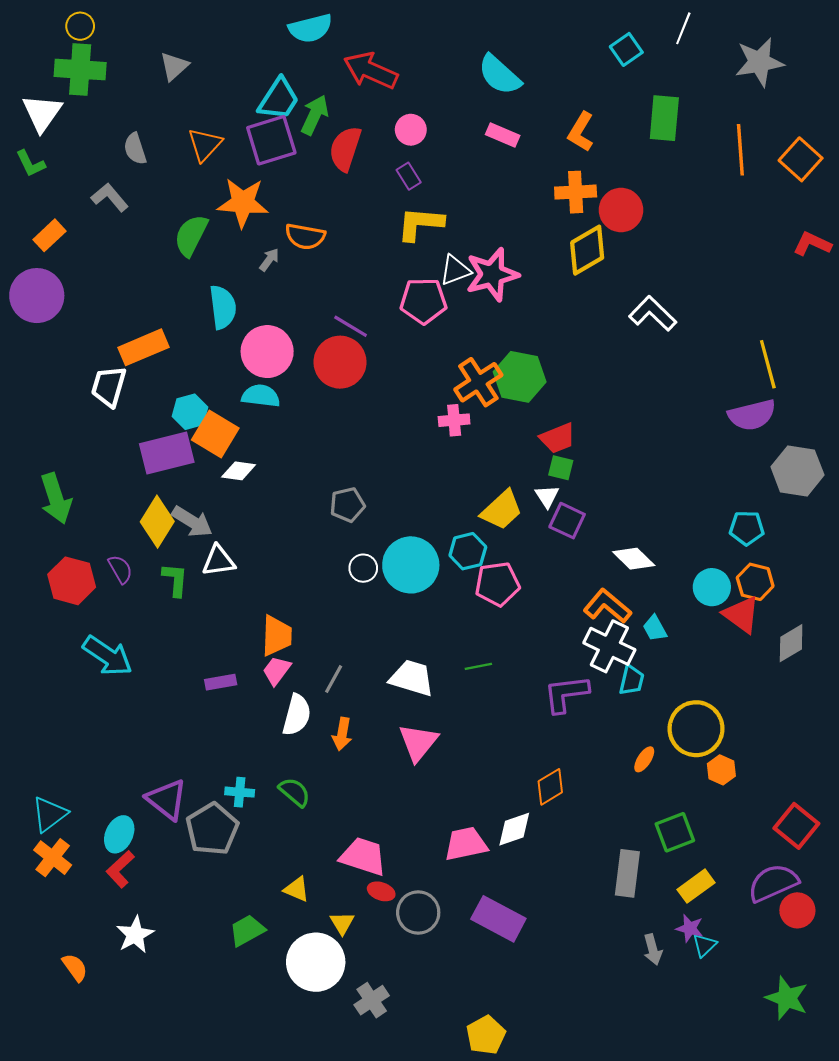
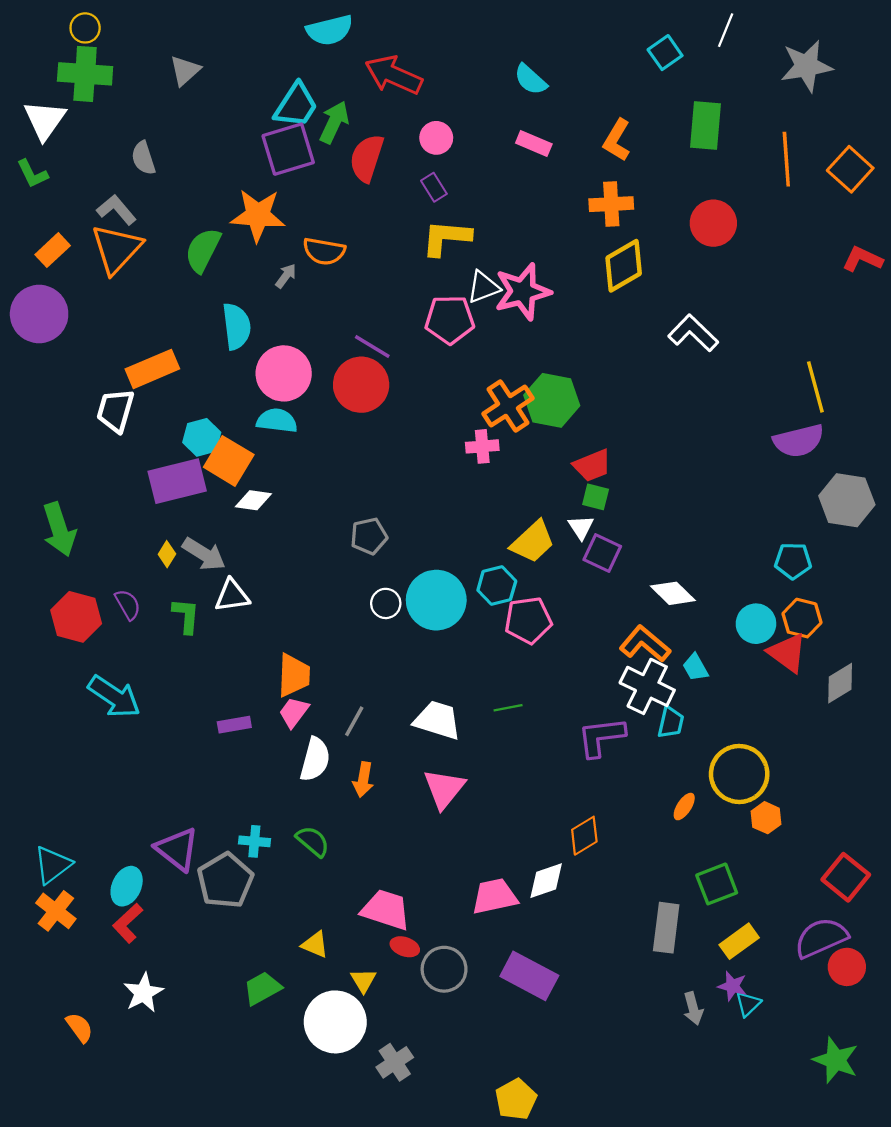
cyan semicircle: (500, 75) -> (530, 80), size x0.7
orange triangle: (205, 145) -> (116, 249), moved, size x1.4
red circle: (621, 210) -> (713, 223), moved
yellow diamond: (157, 522) -> (167, 554), size x0.5

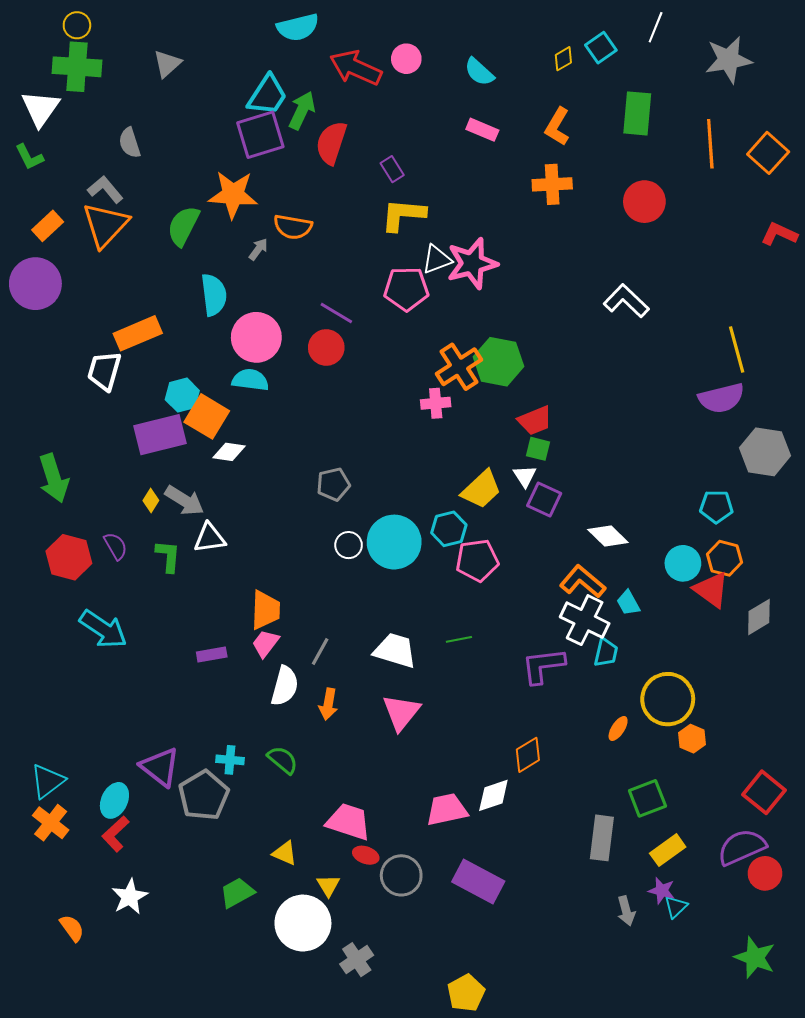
pink circle: (436, 138) -> (406, 59), moved
yellow diamond: (624, 266) -> (563, 59), moved, size x0.5
red circle: (361, 385) -> (326, 347), size x0.7

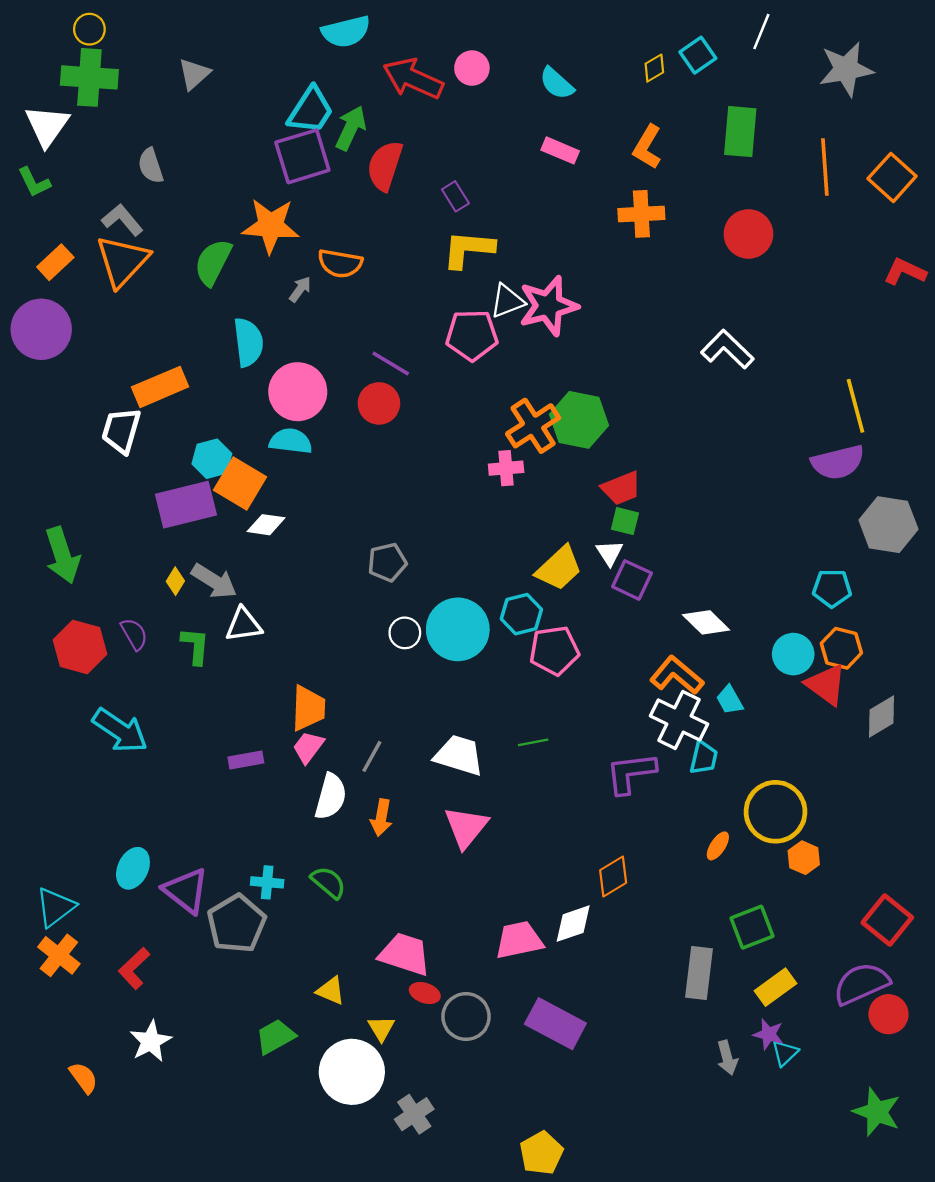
cyan ellipse: (114, 800) -> (133, 868), moved

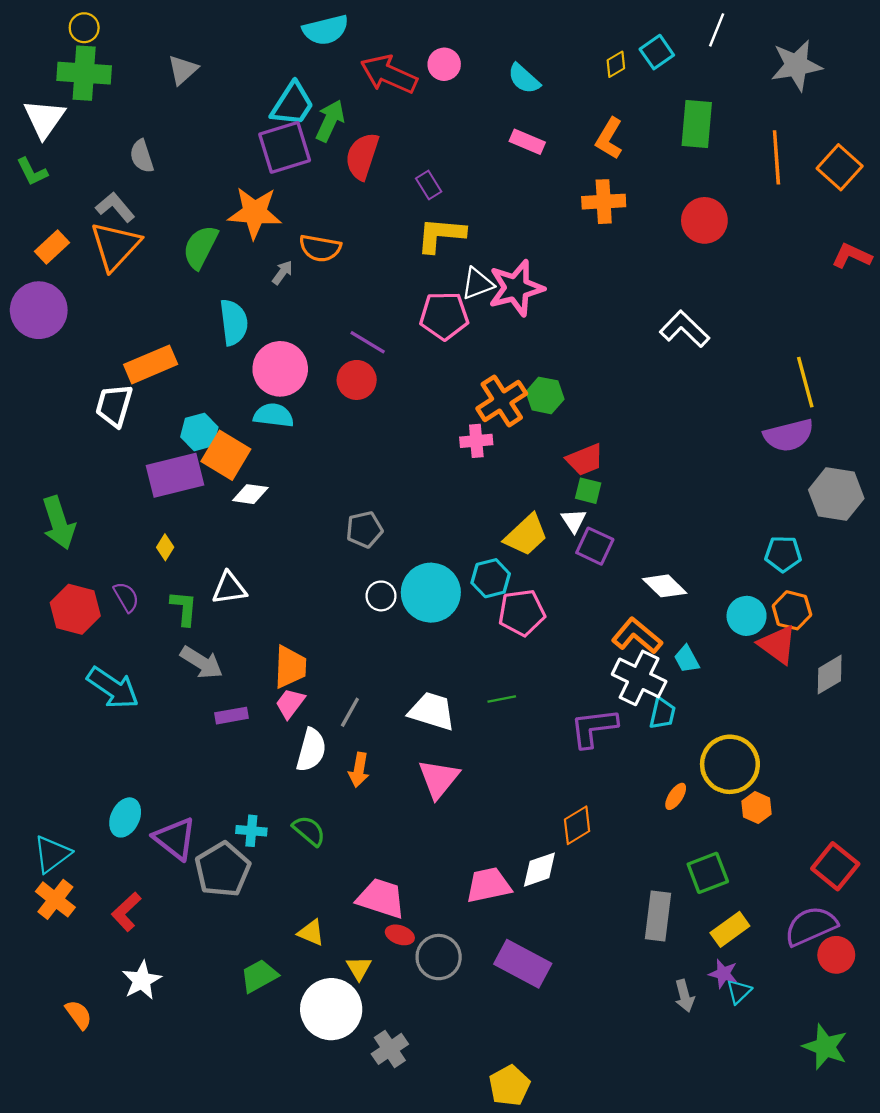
green hexagon: (579, 420) -> (545, 395), size x0.7
gray arrow: (214, 581) -> (202, 662), moved

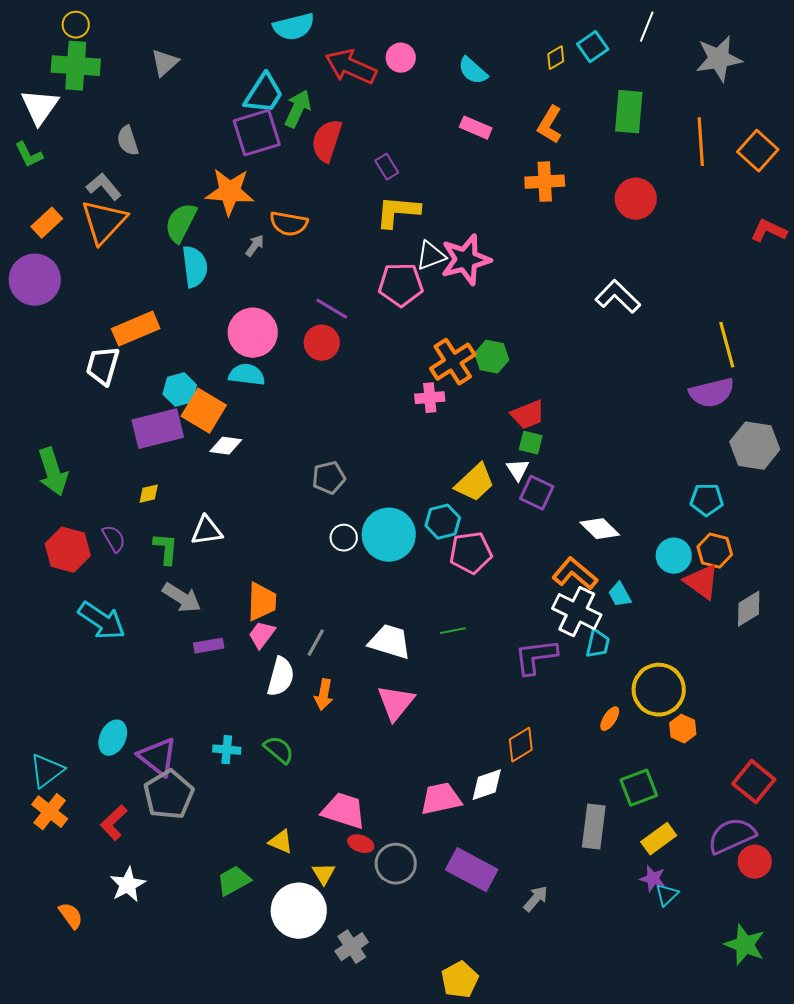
cyan semicircle: (234, 322) -> (195, 267), moved
yellow diamond: (165, 547) -> (149, 494), turned 45
gray pentagon: (223, 870) -> (169, 795), moved
gray arrow: (685, 996) -> (536, 899), moved, turned -124

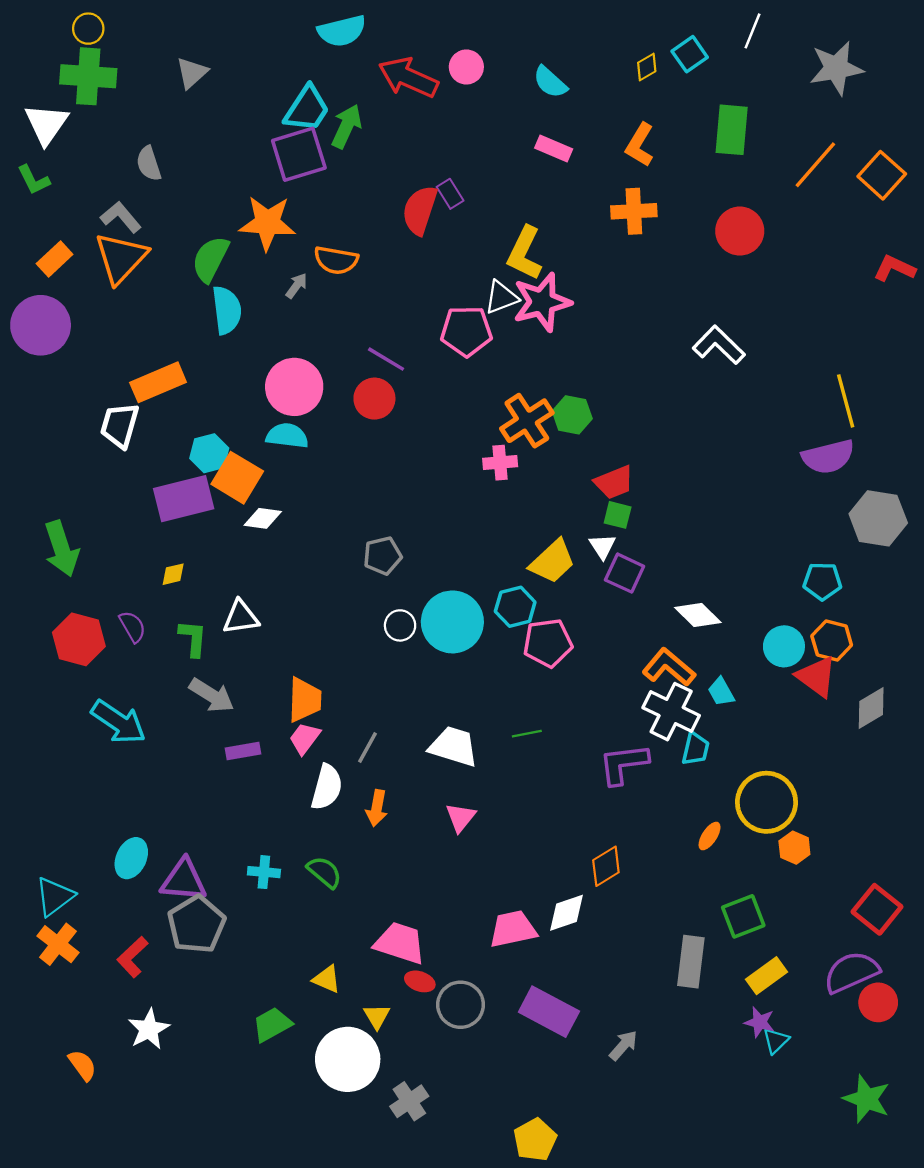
red semicircle: (327, 141) -> (420, 210), moved
orange line: (701, 142) -> (815, 165), turned 45
yellow L-shape: (398, 212) -> (525, 253), moved, turned -69
pink triangle: (396, 703) -> (461, 817), size x0.7
purple triangle: (158, 757) -> (184, 880), turned -33

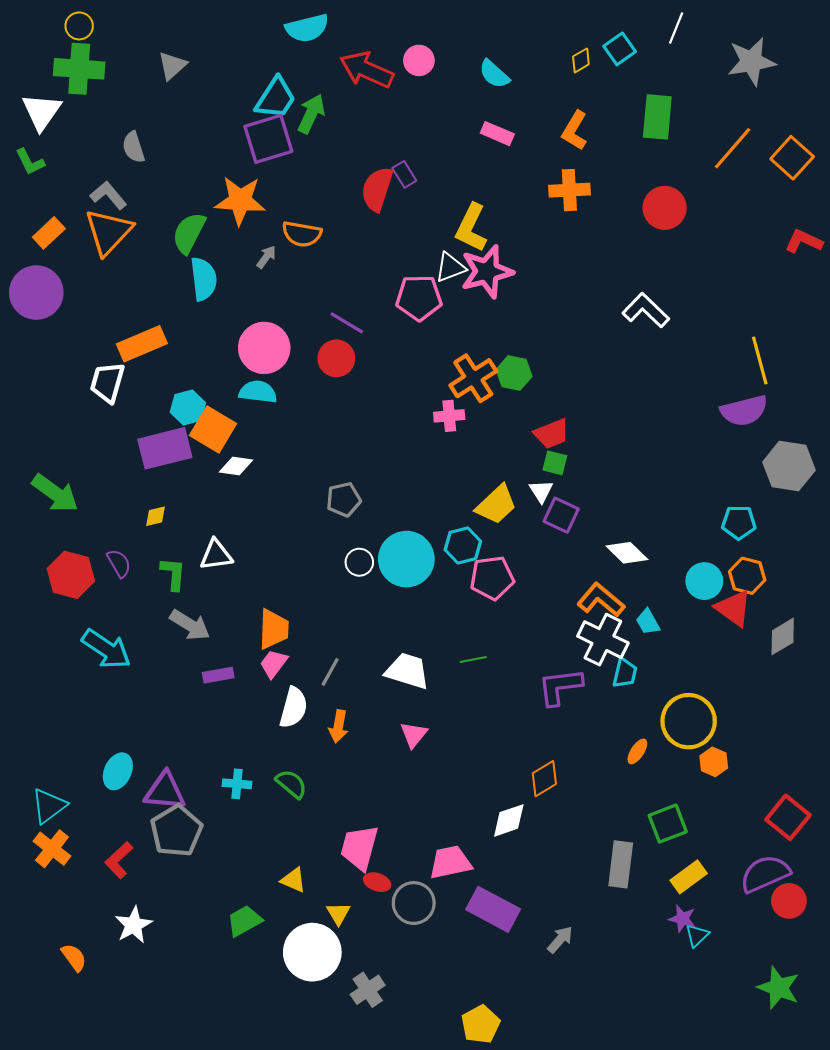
green arrow: (61, 549) -> (55, 493), turned -36
pink trapezoid: (513, 929) -> (450, 862), moved
pink trapezoid: (400, 943) -> (359, 848), turned -93

